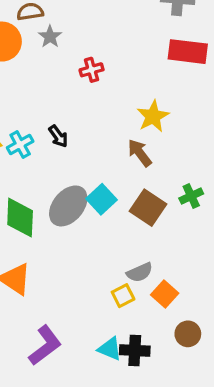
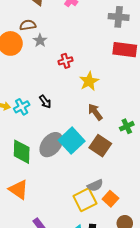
yellow star: (153, 116) -> (89, 81), moved
green cross: (191, 196) -> (127, 126), moved
cyan square: (101, 199) -> (72, 141), size x1.4
yellow square: (123, 296) -> (85, 200), size x1.6

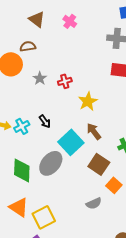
gray star: (40, 40) -> (40, 78), moved
cyan square: (72, 141) -> (71, 142), moved
orange square: (110, 199) -> (114, 185), moved
yellow square: (85, 200) -> (44, 217), moved

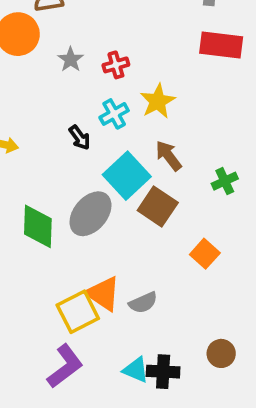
cyan cross: (22, 126) -> (114, 114), moved
brown square: (99, 164) -> (158, 206), moved
gray semicircle: (94, 203) -> (143, 303), moved
orange triangle: (19, 207) -> (103, 294), moved

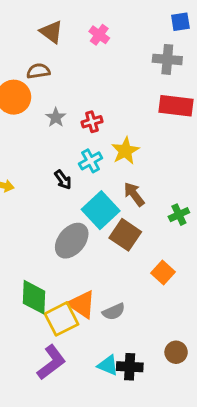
green diamond: (38, 226) -> (34, 297), moved

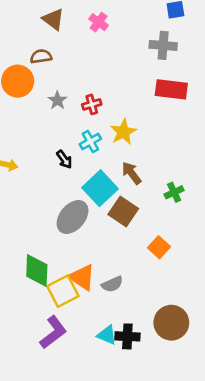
brown circle: (176, 352) -> (171, 323), size x1.6

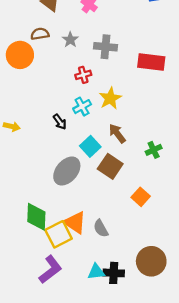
gray cross: (163, 45) -> (106, 47), moved
gray star: (57, 100) -> (70, 40), moved
cyan square: (100, 188) -> (90, 146), size x0.7
gray semicircle: (112, 284) -> (101, 228), turned 84
cyan triangle: (107, 335) -> (96, 272), turned -30

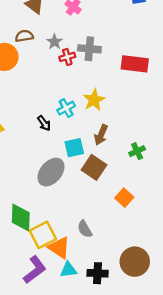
red cross: (83, 75) -> (67, 57), moved
brown arrow: (117, 133) -> (101, 135), turned -120
cyan square: (90, 146) -> (74, 148), turned 30
orange triangle: (75, 223) -> (59, 248), moved
cyan triangle: (96, 272) -> (68, 270), moved

